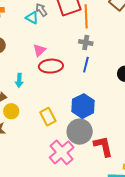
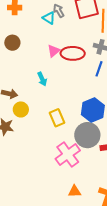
red ellipse: (51, 66) -> (73, 53), moved
cyan arrow: (19, 80) -> (42, 79), moved, turned -32

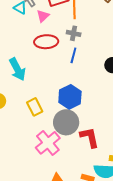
pink triangle: (54, 51) -> (43, 16), moved
cyan arrow: (42, 79) -> (17, 69), size x1.6

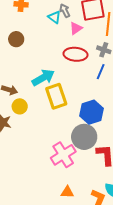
cyan arrow: (17, 69) -> (43, 78), turned -100
yellow rectangle: (35, 107) -> (56, 96), moved, size x1.4

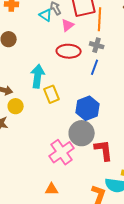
cyan arrow: (43, 78) -> (38, 76), turned -50
yellow rectangle: (56, 96) -> (52, 94), size x0.7
orange triangle: (67, 192) -> (52, 189), moved

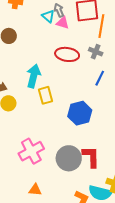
pink triangle: (68, 25) -> (63, 23), moved, turned 48
blue line: (95, 67) -> (100, 78), moved
gray circle: (82, 133) -> (69, 158), moved
pink cross: (62, 152) -> (31, 151), moved

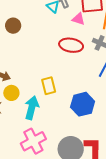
pink triangle: (63, 23) -> (79, 19), moved
cyan arrow: (34, 76) -> (32, 108), moved

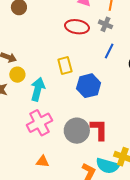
yellow rectangle: (49, 86) -> (65, 66), moved

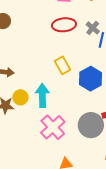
gray cross: (106, 24) -> (93, 28), moved, turned 32
yellow circle: (17, 75) -> (20, 97), moved

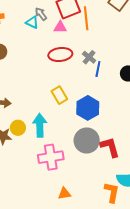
gray circle: (91, 125) -> (87, 141), moved
pink cross: (53, 127) -> (51, 157), turned 35

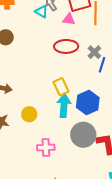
cyan arrow: (40, 125) -> (64, 106), moved
yellow circle: (18, 128) -> (29, 114), moved
pink cross: (51, 157) -> (46, 148), size x0.7

